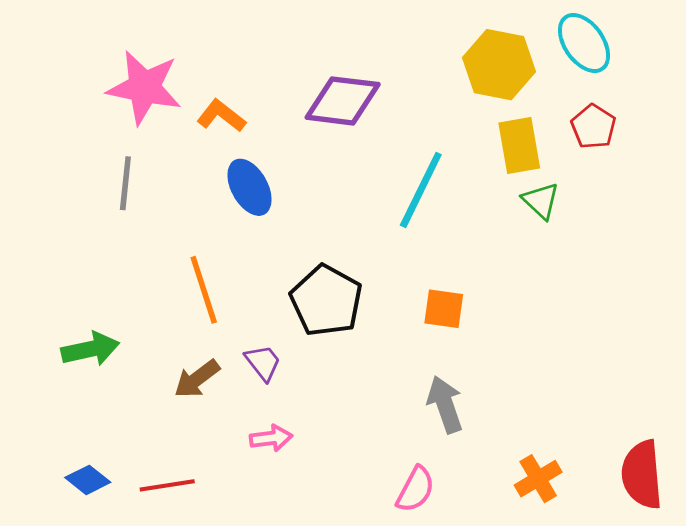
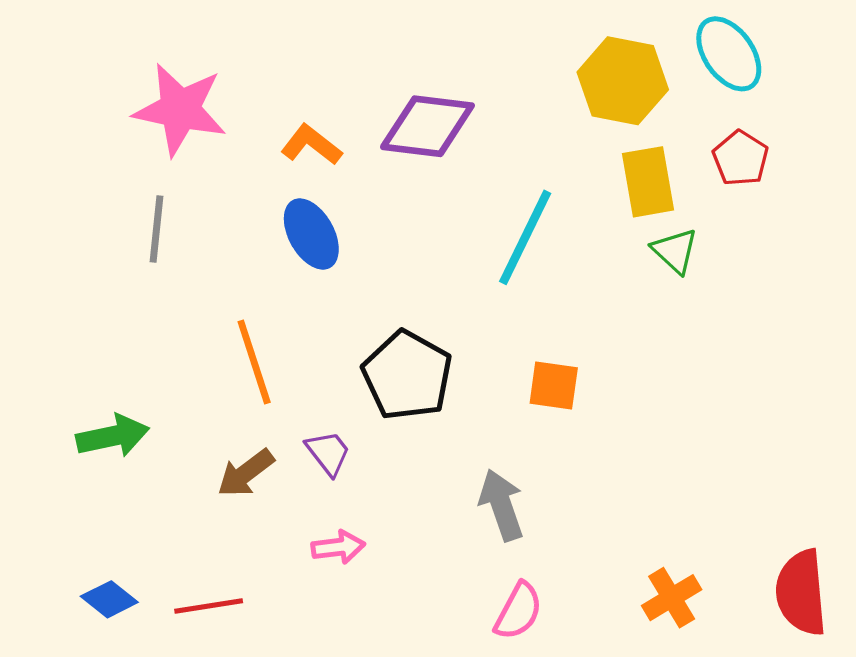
orange L-shape: (221, 116) -> (311, 145), moved
gray arrow: (445, 404) -> (502, 505), moved

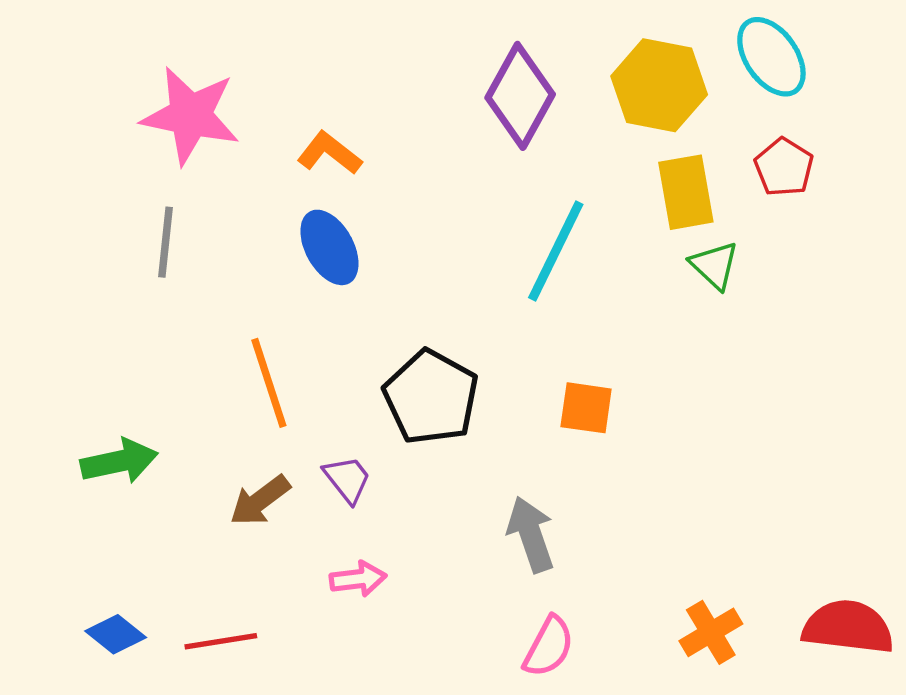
purple diamond: (427, 126) -> (520, 96), moved, turned -68
red semicircle: (801, 593) -> (848, 627), turned 102

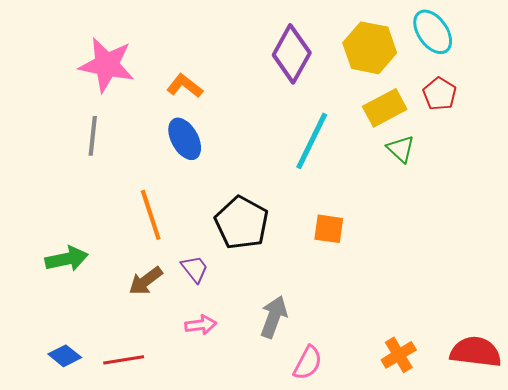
yellow rectangle: (686, 192) -> (385, 108), turned 72
gray arrow: (531, 534) -> (274, 317), moved, turned 39

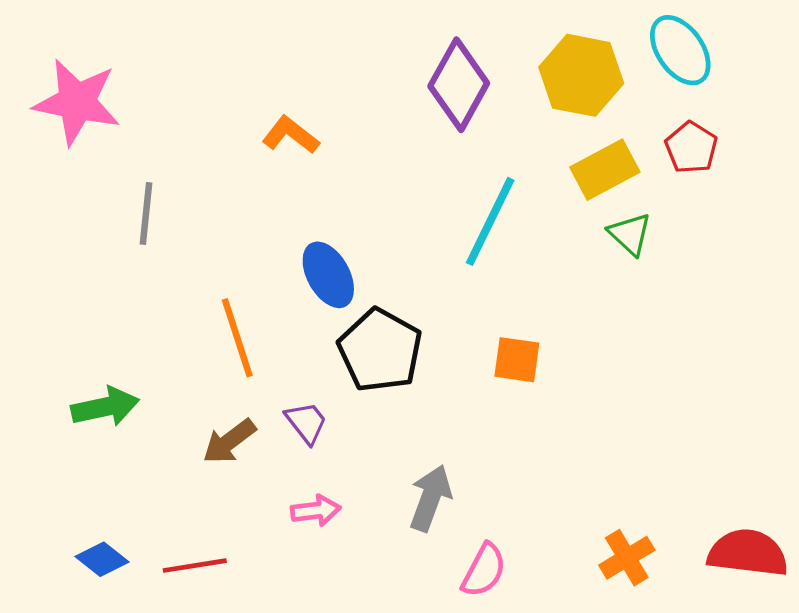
pink star: (107, 65) -> (77, 102), moved
blue ellipse: (185, 139) -> (328, 275), moved

